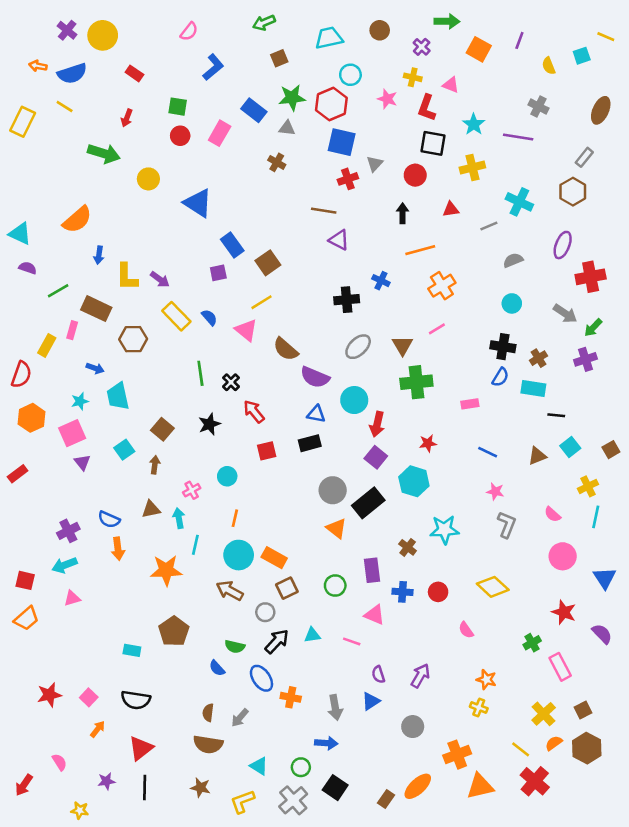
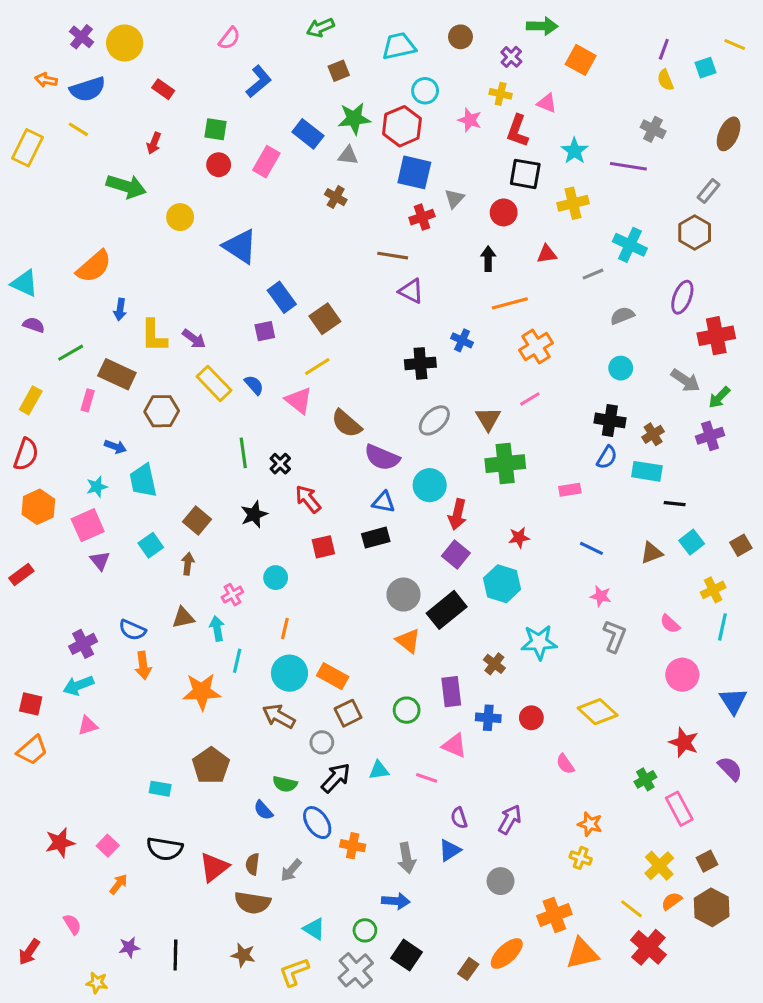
purple line: (519, 40) -> (664, 49), moved
yellow rectangle: (47, 345) -> (31, 400), moved
red triangle: (141, 748) -> (214, 867), moved

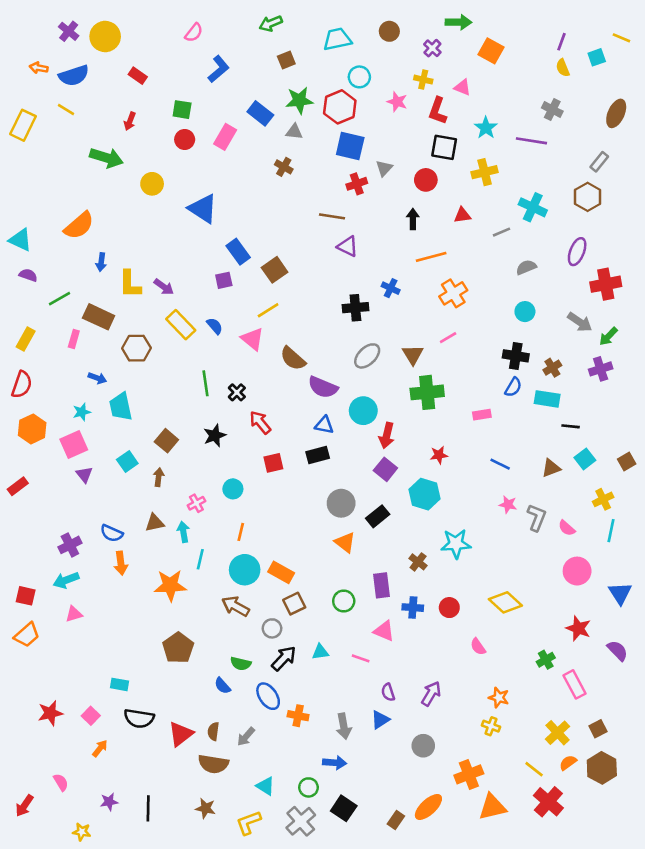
black rectangle: (447, 610) -> (378, 516), size x0.7
gray L-shape: (615, 636) -> (537, 518), moved
cyan rectangle: (160, 789) -> (119, 684), moved

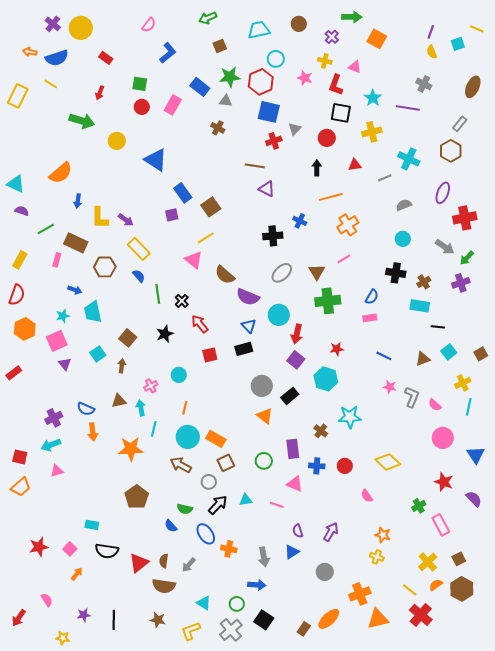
blue semicircle: (215, 326) -> (139, 276), moved
blue semicircle: (513, 387) -> (372, 297), moved
blue triangle: (324, 425) -> (249, 326), turned 35

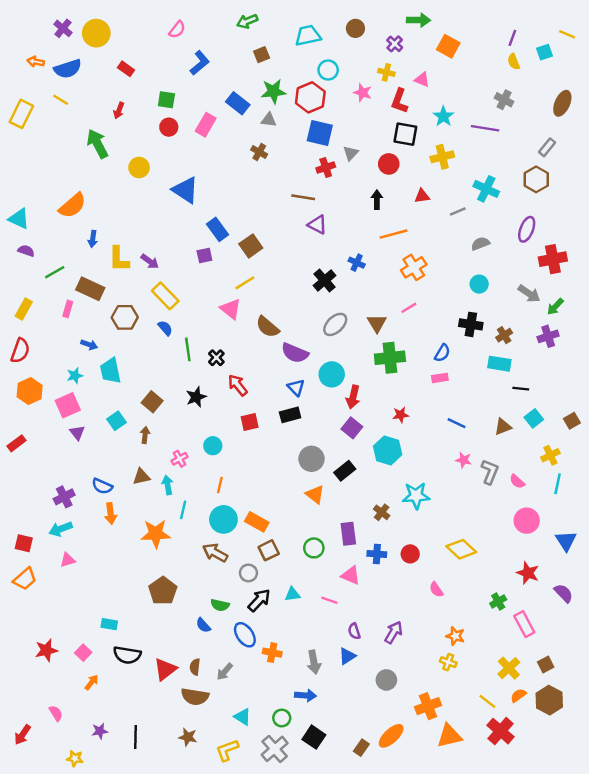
green arrow: (82, 121) -> (97, 144), turned -135
black cross: (273, 236) -> (325, 280), turned -36

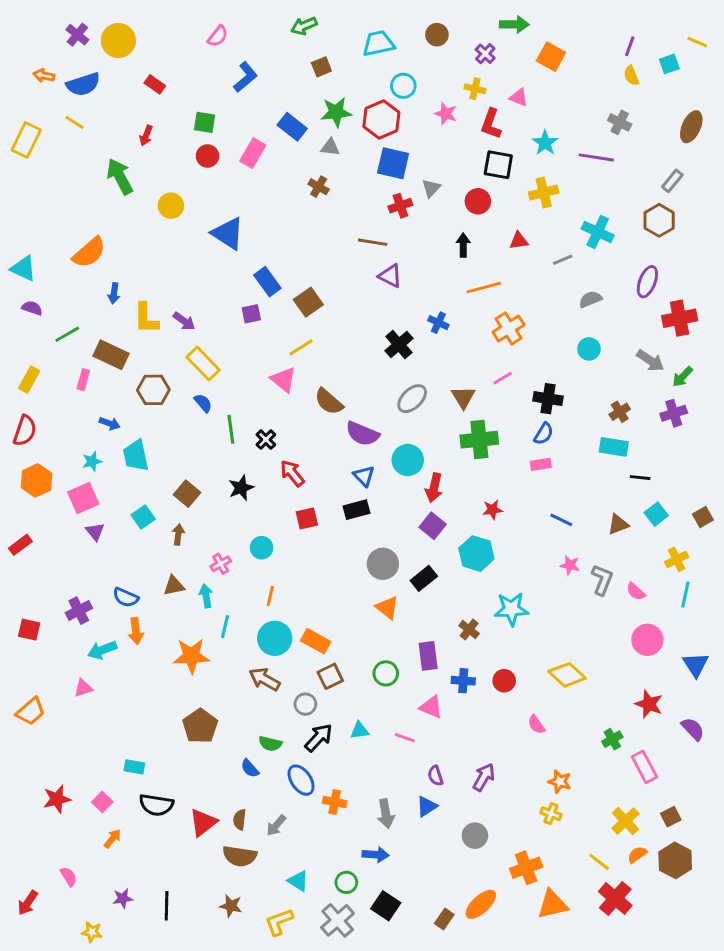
black cross: (471, 324) -> (548, 399), moved
cyan arrow: (61, 529) -> (102, 650), moved
red square: (24, 543) -> (29, 630), moved

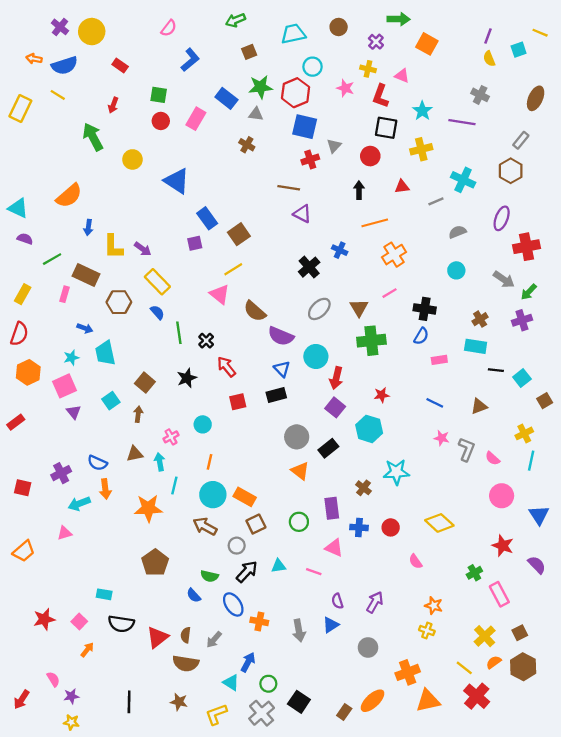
pink rectangle: (541, 464) -> (439, 360), moved
cyan square: (656, 514) -> (522, 378), moved
blue arrow: (376, 855) -> (248, 662), moved, turned -66
purple star: (123, 898) -> (71, 696), moved

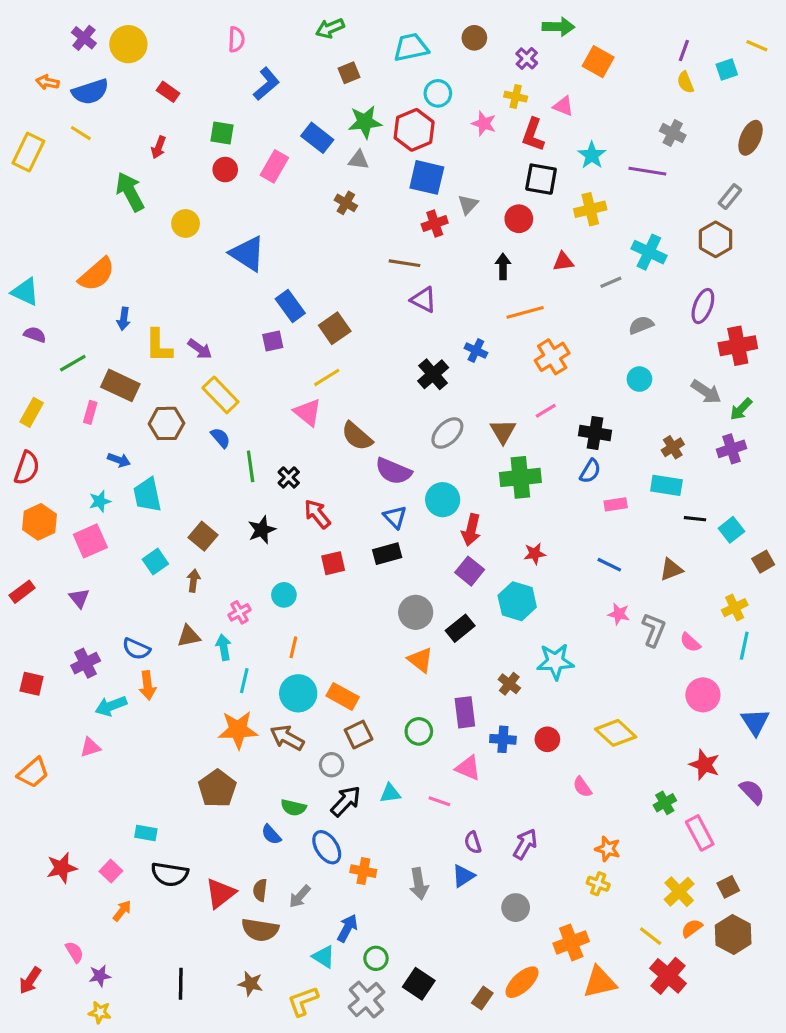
pink semicircle: (169, 28) -> (236, 39), turned -36
purple triangle: (74, 412) -> (79, 598), moved
orange star: (148, 508) -> (238, 730), moved

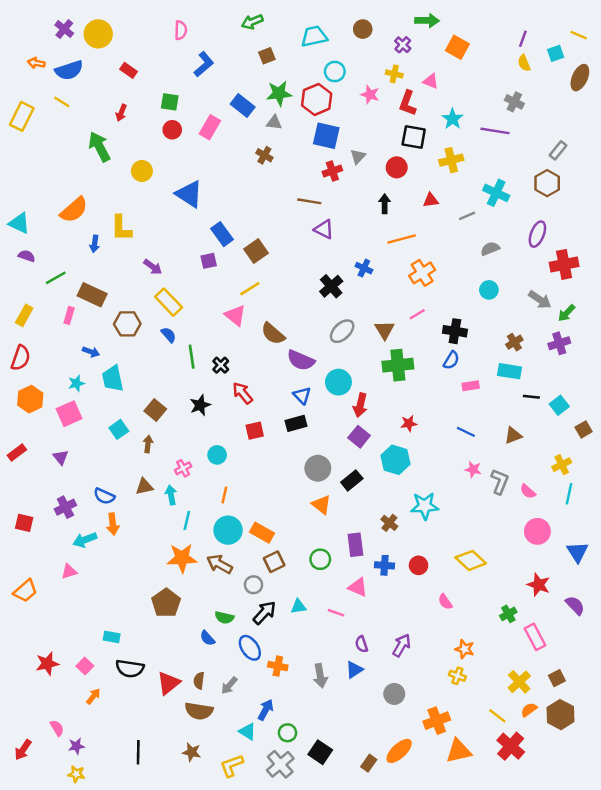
brown ellipse: (751, 138) -> (580, 78), moved
yellow L-shape: (159, 346) -> (121, 228), moved

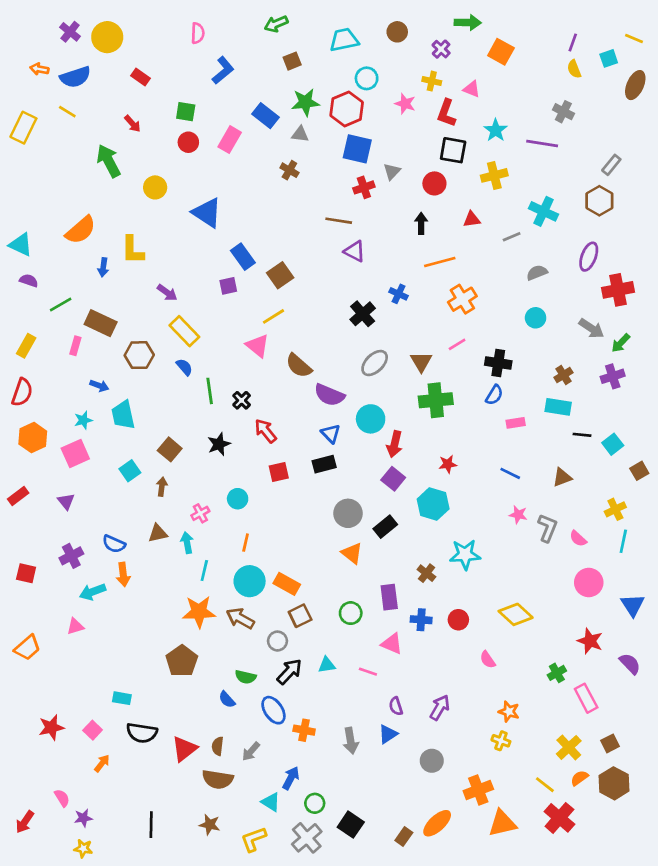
red arrow: (121, 113) -> (133, 124), turned -63

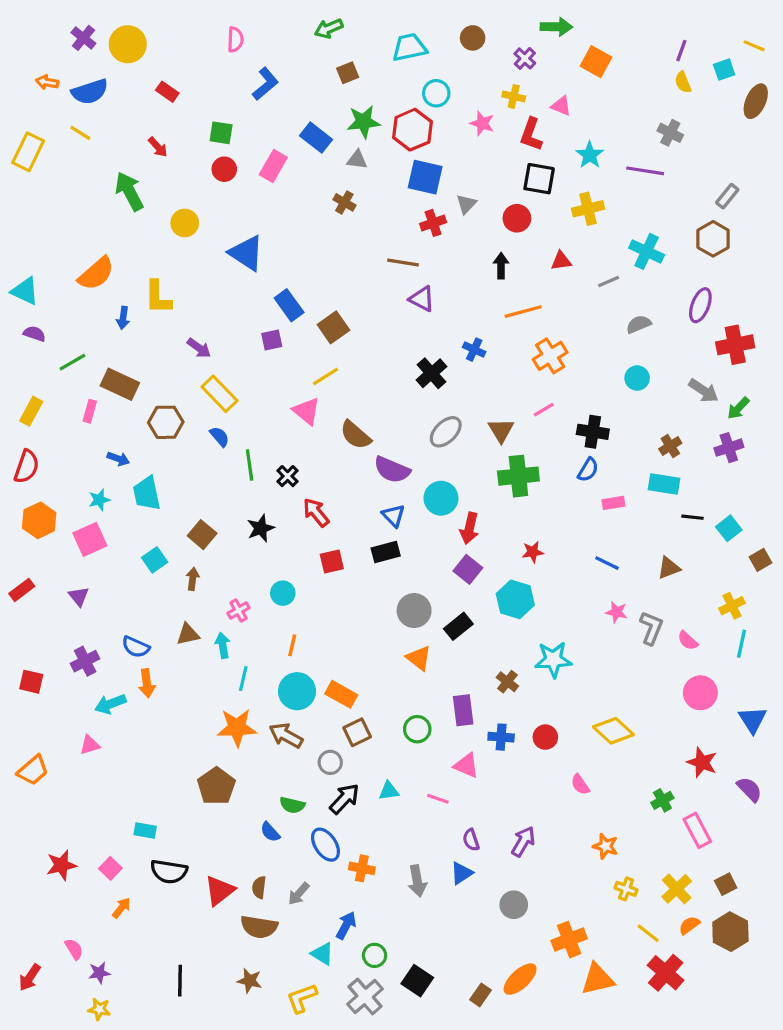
yellow cross: (501, 741) -> (626, 889), moved

